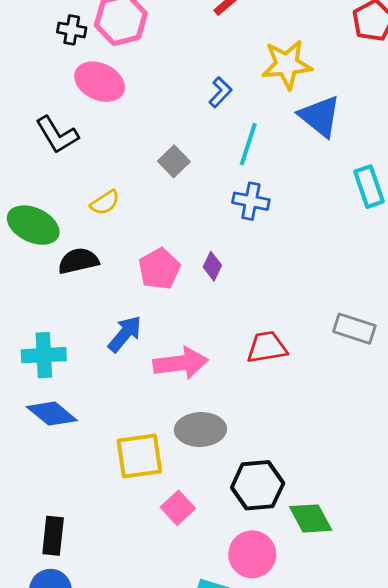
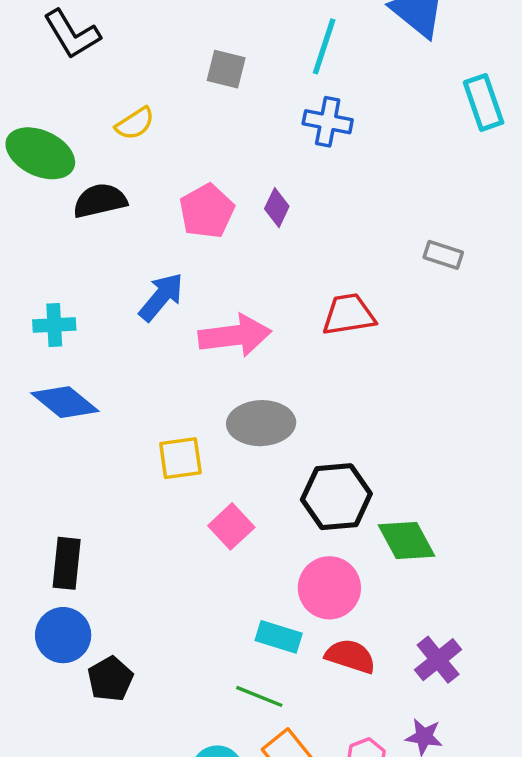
gray square: (174, 161) -> (226, 69), turned -32
gray rectangle: (354, 329) -> (443, 255), moved, size x0.7
cyan cross: (44, 355) -> (54, 325), size x0.7
yellow square: (139, 456) -> (180, 458), size x0.7

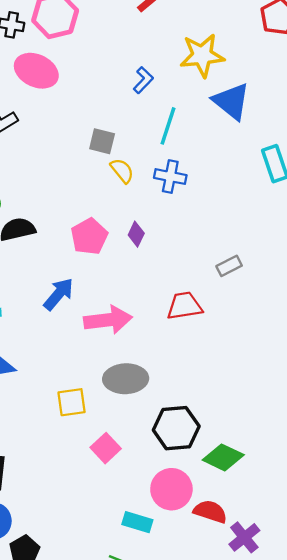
yellow semicircle: (135, 123) -> (122, 171), moved, turned -96
gray rectangle: (443, 255) -> (229, 266), moved, turned -45
green diamond: (406, 540) -> (223, 457), turned -36
red semicircle: (350, 656) -> (210, 512), moved

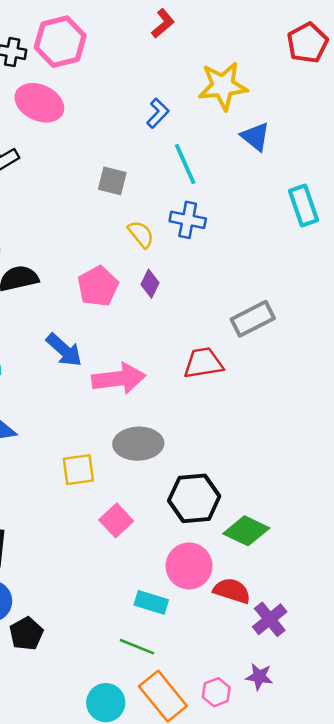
blue triangle: (231, 101) -> (255, 137), size x0.7
cyan line: (168, 126) -> (185, 164), turned -42
yellow semicircle: (122, 171) -> (141, 234), moved
gray rectangle: (229, 266) -> (253, 319), size x1.5
blue arrow: (59, 294) -> (64, 350), turned 92

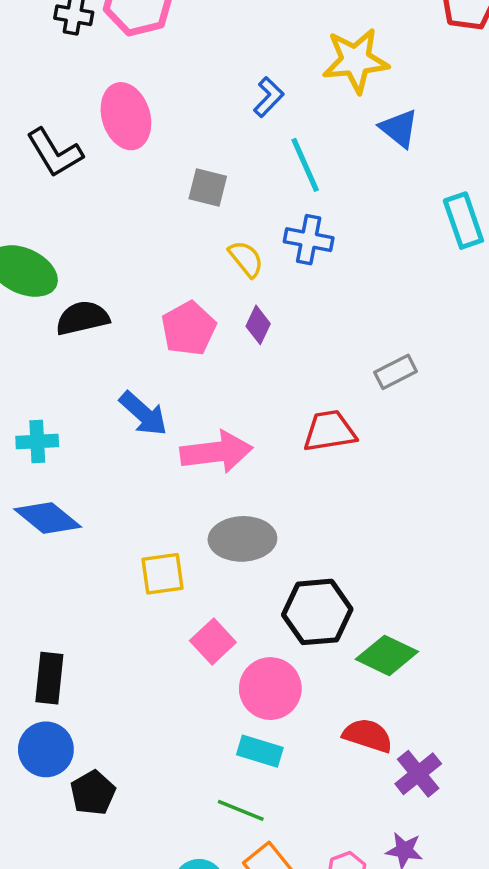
pink ellipse: (39, 103) -> (126, 116), moved, turned 48
gray rectangle: (253, 319) -> (396, 372), size x0.7
pink circle: (189, 566) -> (270, 689), moved

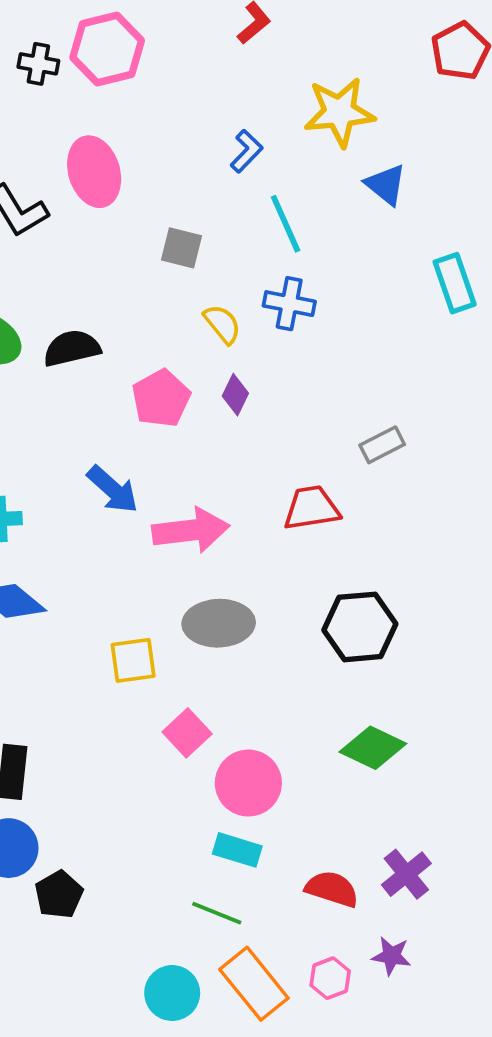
black semicircle: (82, 318) -> (72, 348), moved
black hexagon: (317, 612) -> (360, 627), moved
red semicircle: (368, 735) -> (332, 889), moved

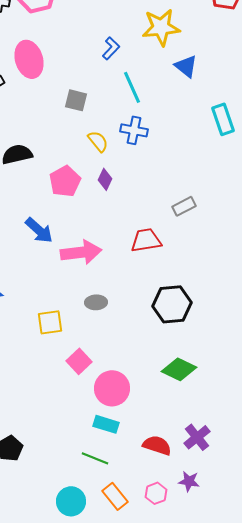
gray ellipse: (219, 623) -> (96, 302), size x0.6
orange rectangle: (254, 984) -> (115, 496), size x0.7

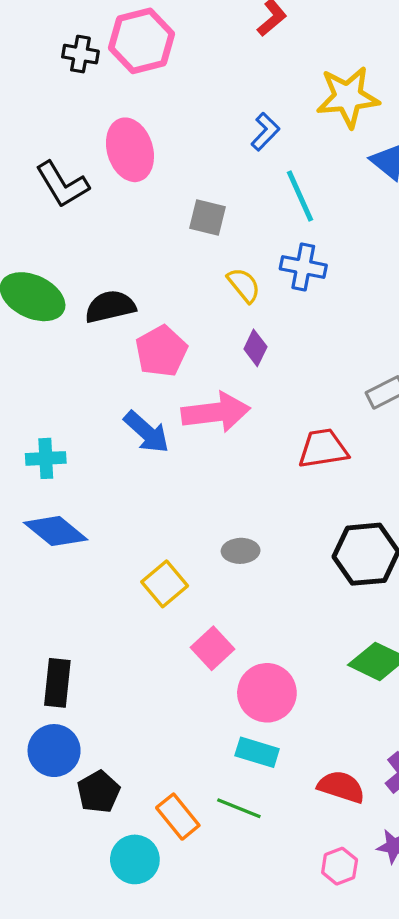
pink pentagon: (65, 181) -> (161, 351), moved
pink arrow: (81, 252) -> (216, 412), moved
yellow square: (50, 322) -> (165, 584), turned -32
orange rectangle: (115, 496) -> (178, 817), moved
cyan circle: (71, 501) -> (135, 859), moved

